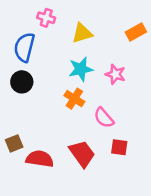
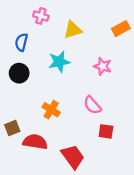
blue semicircle: (24, 47) -> (21, 42), size x0.7
cyan star: (81, 69) -> (59, 62), moved
orange cross: (74, 99) -> (51, 110), moved
red trapezoid: (82, 154) -> (73, 157), moved

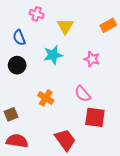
yellow triangle: (73, 30) -> (65, 26), turned -42
blue semicircle: (21, 42) -> (19, 38), turned -35
red square: (106, 131) -> (95, 117), size x1.5
red semicircle: (35, 142) -> (17, 141), moved

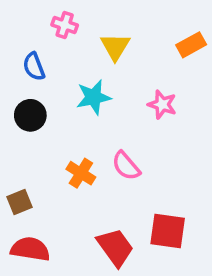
pink semicircle: (83, 94) -> (126, 166), moved
red square: (95, 117) -> (168, 231), moved

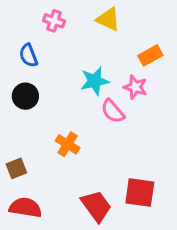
orange rectangle: (191, 45) -> (150, 55), moved
yellow triangle: (115, 47) -> (108, 19), moved, turned -36
cyan star: (94, 97) -> (95, 81), moved
pink semicircle: (126, 166) -> (113, 111), moved

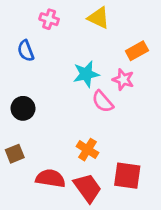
black circle: (25, 96) -> (23, 108), moved
orange cross: (68, 144) -> (87, 150), moved
red semicircle: (25, 208) -> (50, 178), moved

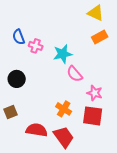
yellow triangle: (98, 18) -> (96, 13), moved
pink cross: (49, 19) -> (36, 46), moved
pink star: (123, 80) -> (95, 93), moved
red square: (127, 176) -> (93, 116), moved

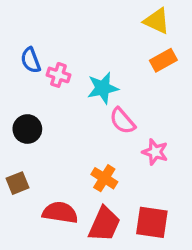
red square: (93, 116) -> (152, 222), moved
red trapezoid: (64, 137) -> (104, 224), turned 60

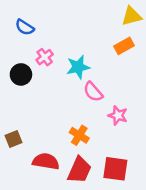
yellow triangle: (157, 21) -> (132, 16), moved, turned -40
blue semicircle: (31, 60) -> (25, 27), moved, turned -36
pink cross: (58, 75) -> (45, 57), turned 35
black circle: (27, 129) -> (21, 74), moved

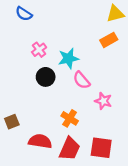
blue semicircle: (25, 27) -> (24, 14), moved
black circle: (21, 74) -> (46, 77), moved

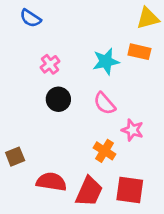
orange rectangle: (109, 40) -> (139, 52), turned 42
cyan star: (68, 58) -> (106, 62), moved
orange cross: (70, 118) -> (105, 151), moved

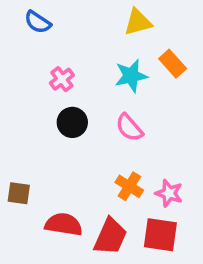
yellow triangle: (148, 18) -> (138, 22), moved
orange rectangle: (139, 52) -> (173, 64), turned 35
pink star: (132, 130) -> (169, 193), moved
brown square: (15, 157) -> (19, 193), turned 30

